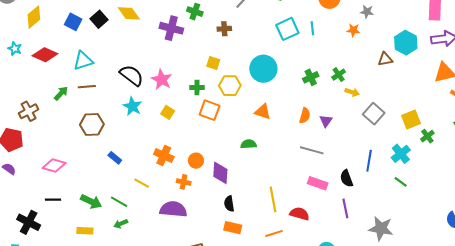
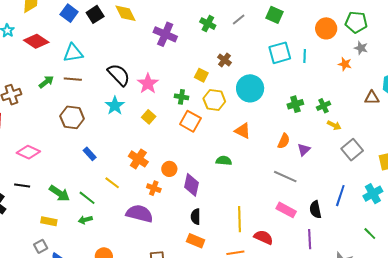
green cross: (195, 12) -> (208, 24), moved
brown cross: (224, 29) -> (224, 60), moved, turned 32
green line: (401, 182) -> (370, 234), moved

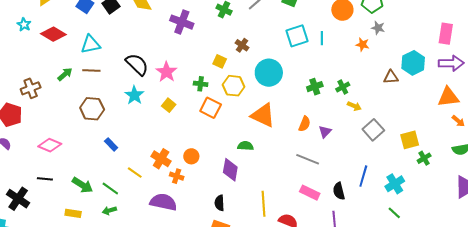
orange triangle: (243, 131) -> (263, 115), size x1.5
orange cross: (138, 159) -> (161, 159), moved
purple diamond: (192, 185) -> (230, 170), moved
cyan cross: (373, 194) -> (395, 184), moved

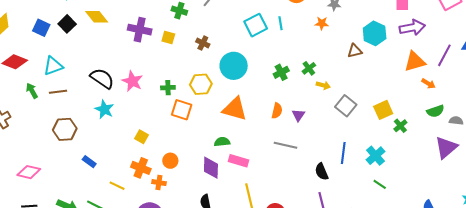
yellow square: (220, 61) -> (168, 38), moved
green arrow: (65, 74) -> (32, 91), moved, turned -70
yellow square: (169, 105) -> (142, 137), moved
pink rectangle: (310, 193) -> (239, 161), moved

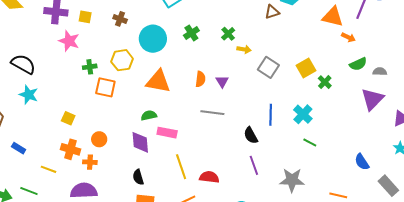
orange triangle: (415, 62) -> (333, 17), turned 35
green cross: (281, 72) -> (191, 33), moved
pink star: (132, 81) -> (69, 41), moved

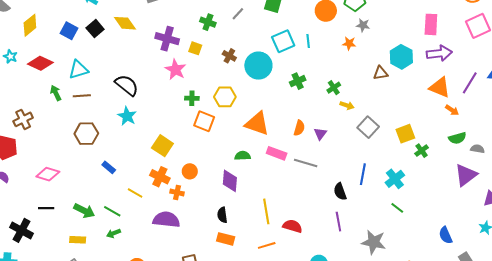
cyan circle: (153, 39) -> (258, 66), moved
yellow square: (68, 118) -> (162, 146), size x1.5
pink rectangle: (167, 133) -> (277, 153), moved

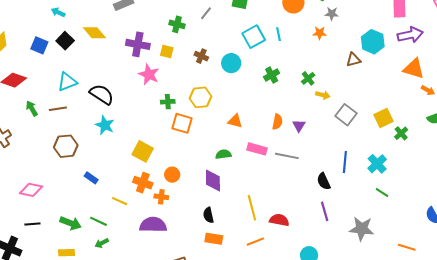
cyan circle: (258, 66) -> (231, 63), size x0.7
cyan triangle: (79, 70) -> (67, 82), moved
orange triangle: (257, 124) -> (235, 121), size x0.6

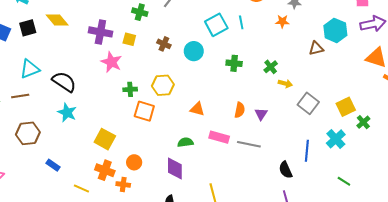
black square: (65, 41) -> (28, 28), turned 30
green cross: (272, 75) -> (234, 63), turned 35
cyan cross: (377, 164) -> (336, 139), moved

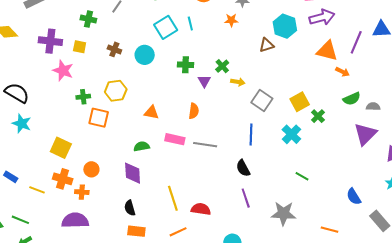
purple triangle: (261, 114) -> (204, 81), moved
blue line: (307, 151) -> (251, 135), moved
yellow line: (81, 189) -> (37, 190), moved

